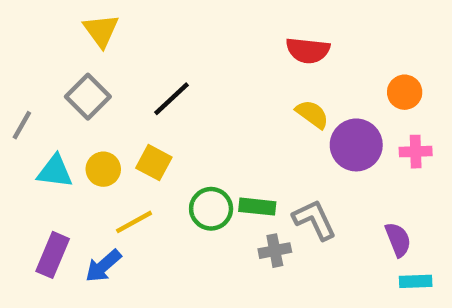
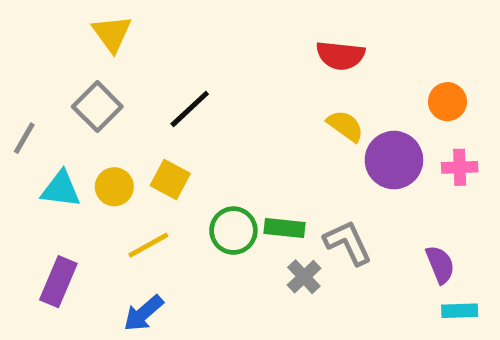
gray cross: (275, 251) -> (304, 277), turned -32
blue arrow: (103, 266) -> (143, 313), moved

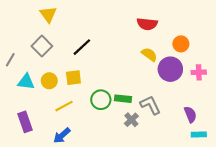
orange circle: (447, 102) -> (181, 44), moved
yellow square: (170, 179) -> (73, 78), turned -35
purple rectangle: (58, 282) -> (25, 122), turned -42

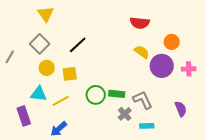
yellow circle: (49, 81) -> (47, 68), moved
cyan triangle: (26, 82) -> (39, 94), moved
cyan rectangle: (199, 134) -> (147, 126), moved

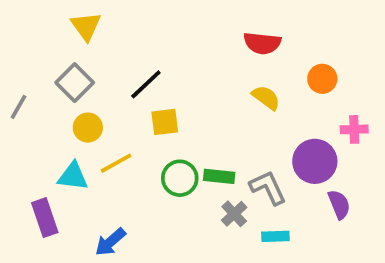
purple circle: (162, 66) -> (315, 161), moved
yellow square: (70, 74) -> (165, 122), moved
yellow line: (61, 101) -> (116, 163), moved

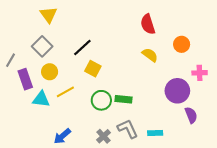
red semicircle: (262, 43) -> (148, 24), turned 66
yellow square: (165, 122) -> (93, 69), turned 35
gray L-shape: (268, 188) -> (128, 129), moved
gray cross: (234, 214) -> (103, 136), moved
purple rectangle: (45, 218) -> (25, 79), moved

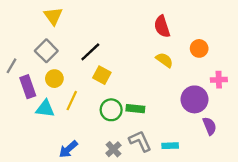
yellow line: (65, 92) -> (72, 101), turned -36

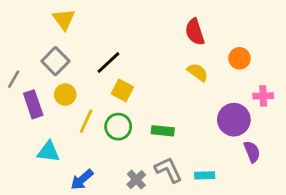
cyan triangle: (45, 109) -> (48, 152), moved
green circle: (111, 110) -> (118, 127), moved

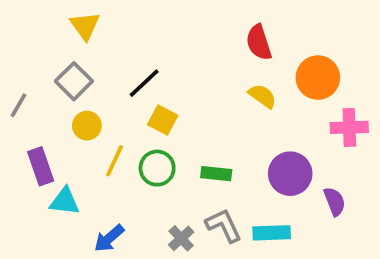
orange circle: (239, 58) -> (318, 78), size x1.5
pink cross: (263, 96) -> (349, 127), size x1.4
purple rectangle: (33, 104) -> (41, 166), moved
purple circle: (234, 120) -> (290, 174), moved
cyan rectangle: (205, 175) -> (272, 233), size x1.4

